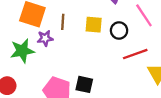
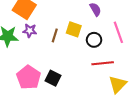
brown line: (63, 22) -> (55, 35), moved

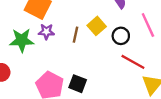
yellow square: (74, 29) -> (97, 26), turned 35
red line: (103, 63) -> (133, 62), turned 40

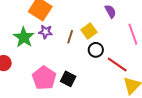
black circle: (121, 36) -> (96, 50), moved
green star: (22, 40) -> (24, 37), turned 30

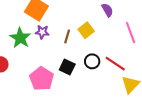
black circle: (96, 50) -> (92, 61), moved
black square: (68, 79) -> (67, 67), moved

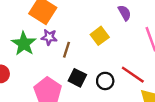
brown line: (67, 36) -> (66, 50), moved
black circle: (92, 61) -> (105, 81), moved

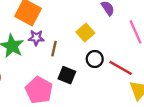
black circle: (105, 81) -> (95, 59), moved

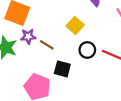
brown line: (54, 49) -> (47, 45), turned -64

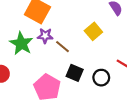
black circle: (87, 50) -> (101, 78), moved

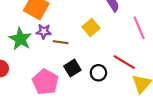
brown line: (63, 47) -> (61, 42), turned -32
black square: (75, 73) -> (72, 68), turned 35

